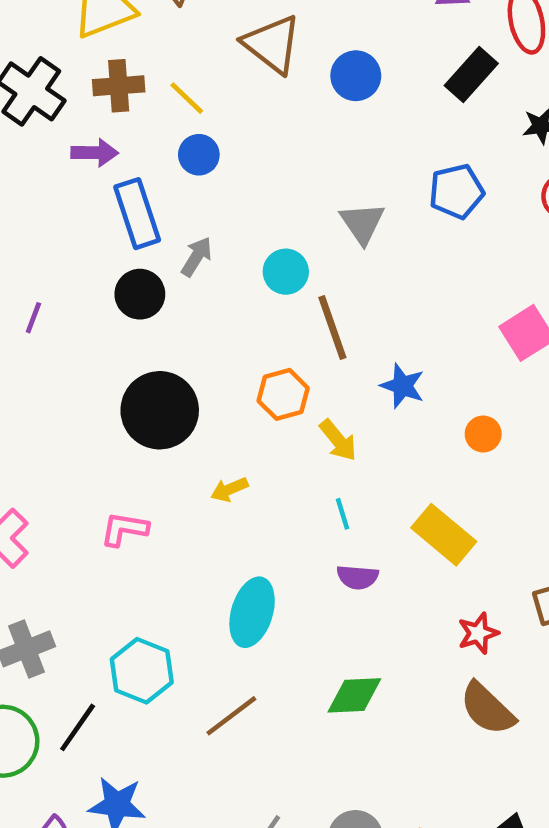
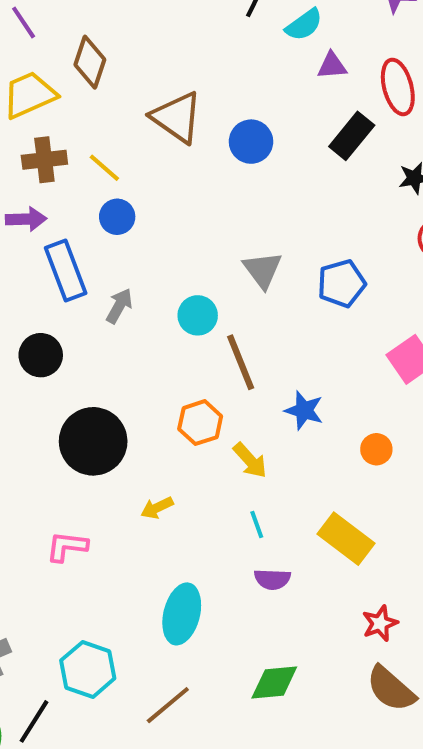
blue pentagon: (456, 191) -> (341, 283), moved
black circle: (140, 294) -> (41, 355), moved

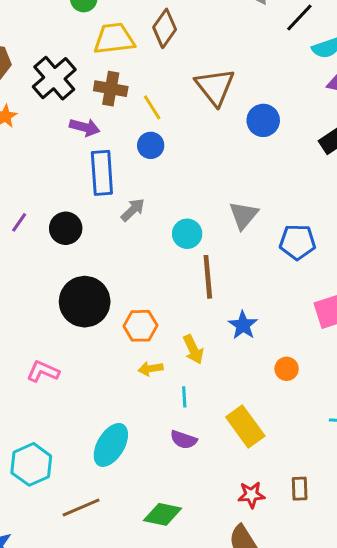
orange hexagon: (200, 423) -> (140, 326), moved
yellow arrow: (157, 508) -> (150, 369), moved

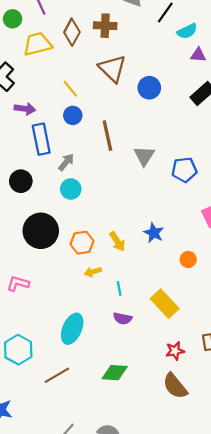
brown cross: (111, 89) -> (105, 26), moved
cyan circle: (187, 234) -> (71, 189), moved
brown line: (208, 277) -> (107, 136), moved
yellow arrow: (193, 349) -> (117, 241), moved

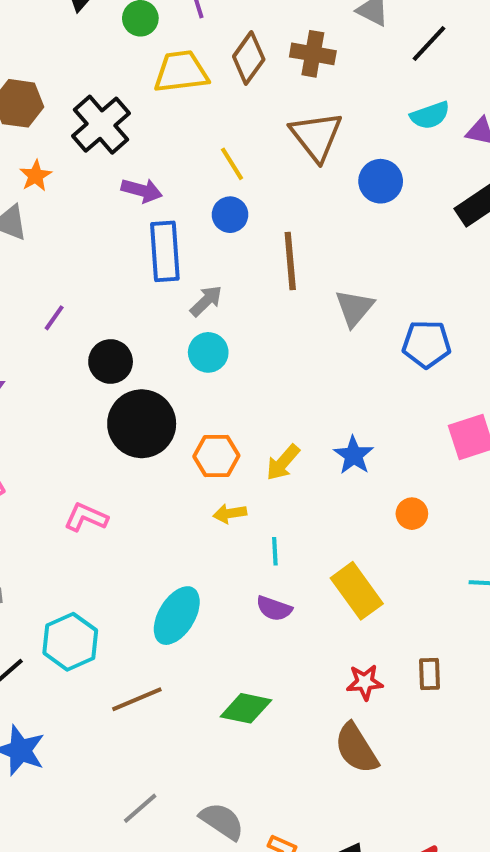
cyan semicircle: (187, 31) -> (430, 115), moved
black circle: (21, 181) -> (111, 362), moved
yellow arrow: (117, 241) -> (283, 462), turned 66

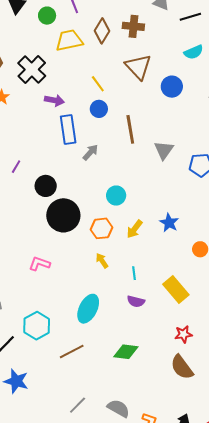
black line: (429, 44) -> (190, 17), turned 35
cyan circle: (208, 352) -> (116, 196), moved
yellow arrow: (230, 513) -> (102, 261), moved, turned 70

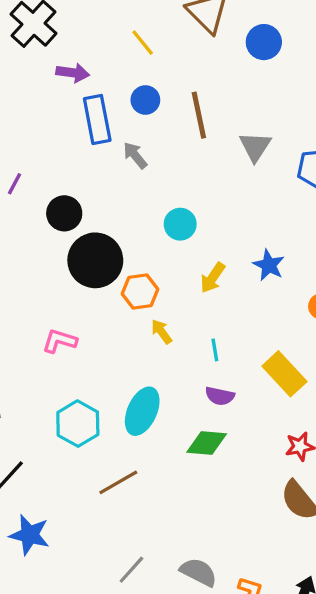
blue circle: (99, 109) -> (145, 100), moved
gray arrow: (90, 152) -> (135, 155), turned -78
orange hexagon: (101, 228) -> (140, 291), moved
cyan hexagon: (37, 326) -> (78, 424), moved
green diamond: (126, 352) -> (207, 443), moved

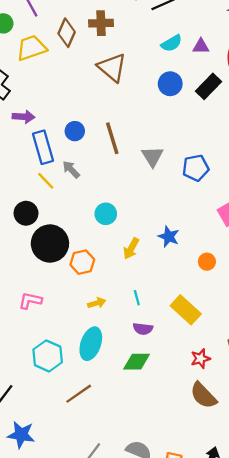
blue circle: (264, 42) -> (170, 84), moved
yellow line: (143, 43) -> (46, 181), moved
yellow arrow: (161, 332) -> (97, 303), moved, turned 114

